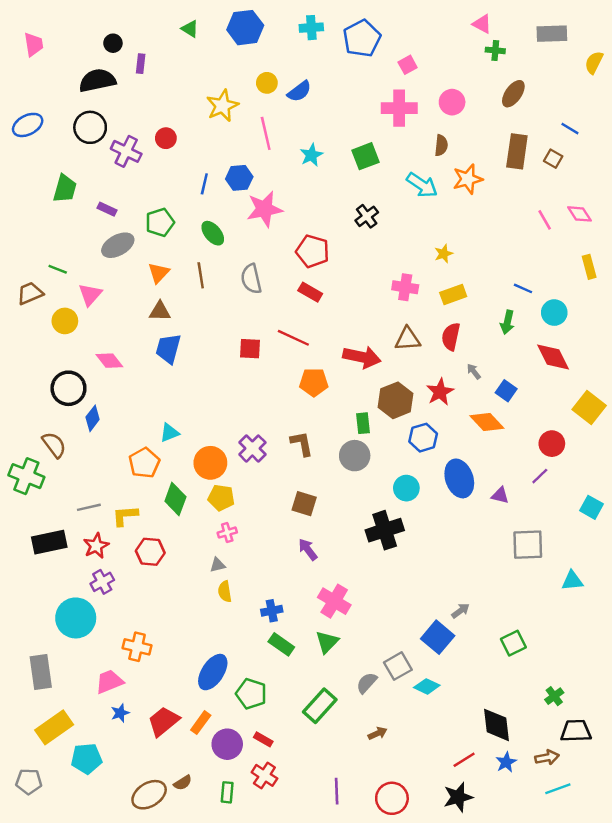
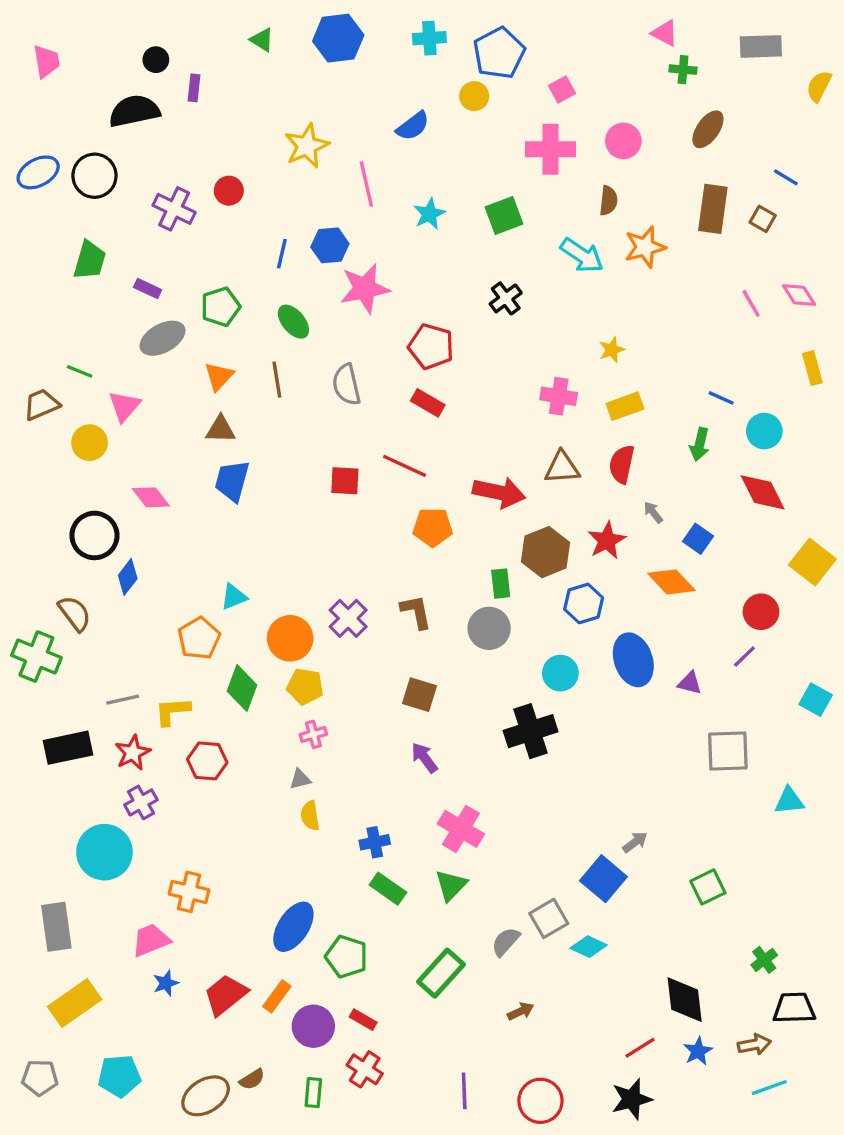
yellow circle: (267, 83) -> (474, 96), moved
black circle: (90, 127) -> (94, 176), moved
cyan pentagon: (87, 759) -> (119, 1076), moved

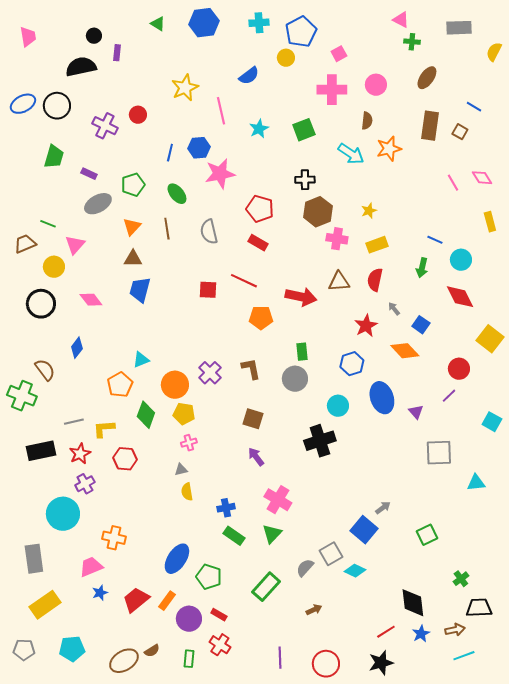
black cross: (506, 298) -> (305, 180), turned 36
black circle: (94, 535) -> (41, 304), moved
brown hexagon: (545, 552) -> (318, 212), moved
purple triangle: (690, 683) -> (416, 412), turned 35

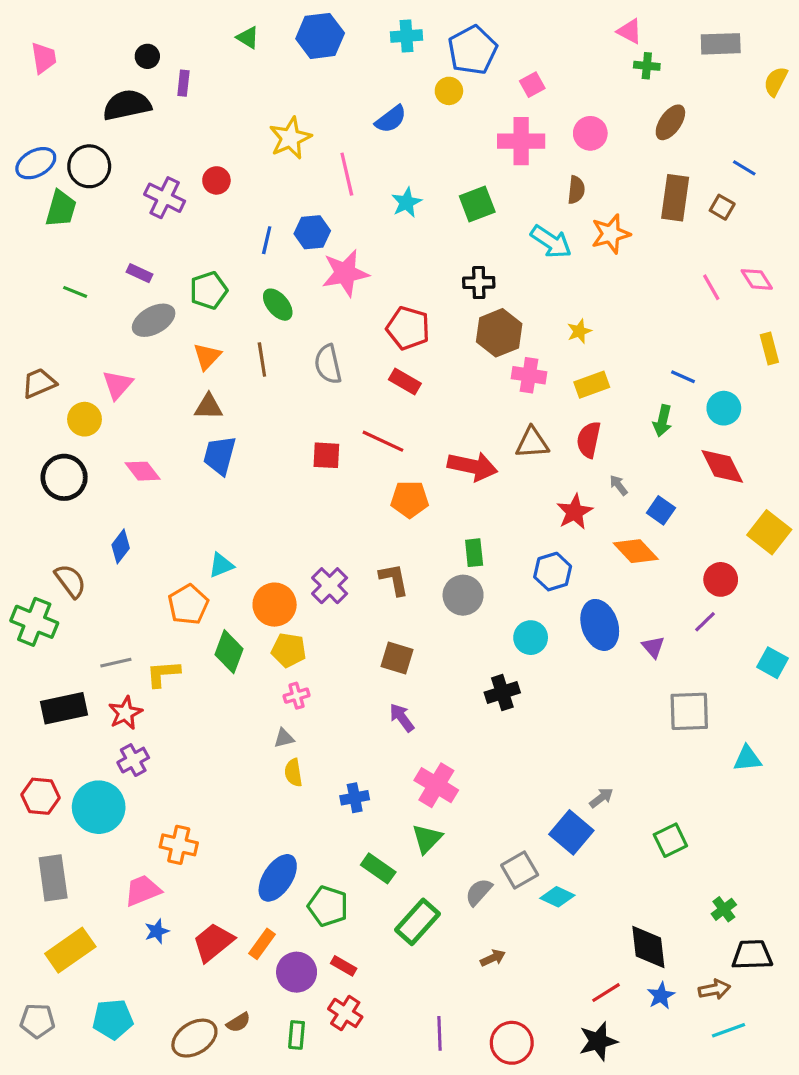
green trapezoid: (54, 157) -> (61, 209), moved
green line: (48, 224) -> (75, 292), moved
black cross: (320, 441) -> (502, 693), size x0.7
red hexagon: (125, 459) -> (41, 796), moved
green rectangle: (234, 536) -> (378, 868), moved

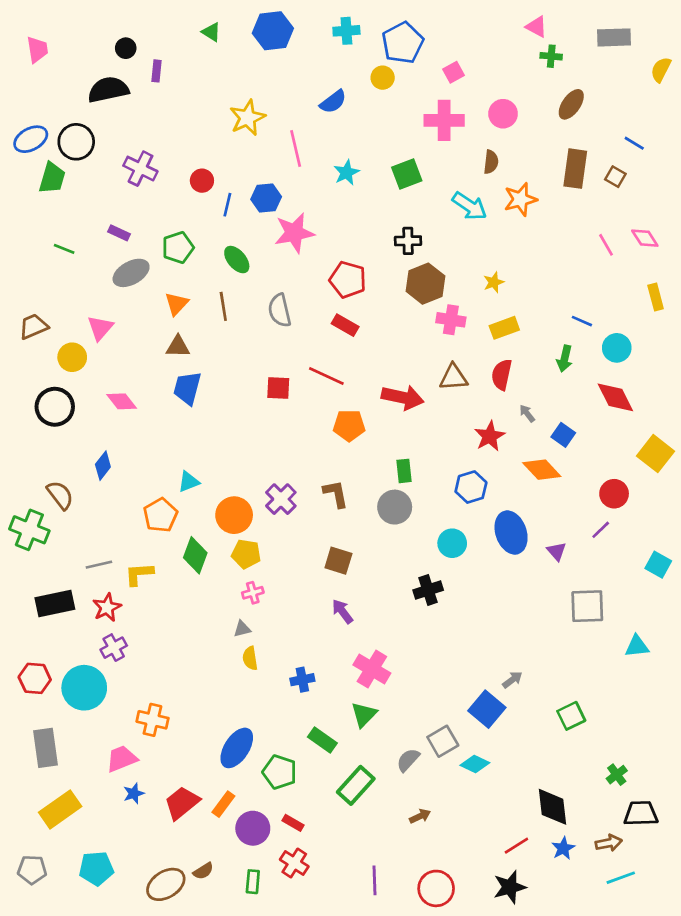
red circle: (216, 180) -> (202, 181), moved

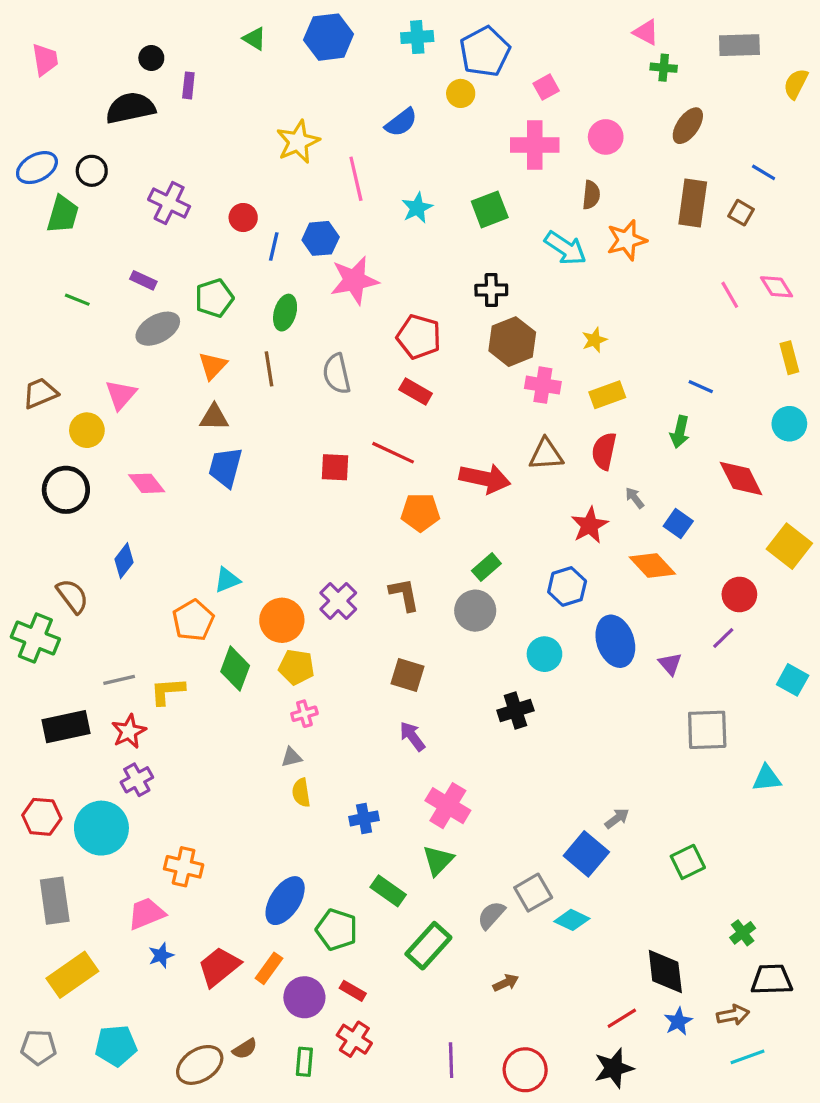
black circle: (76, 142) -> (92, 171), size x0.7
green ellipse: (237, 260) -> (285, 313), turned 56
cyan circle: (617, 348) -> (789, 424), moved
green rectangle: (404, 471) -> (486, 567), turned 55

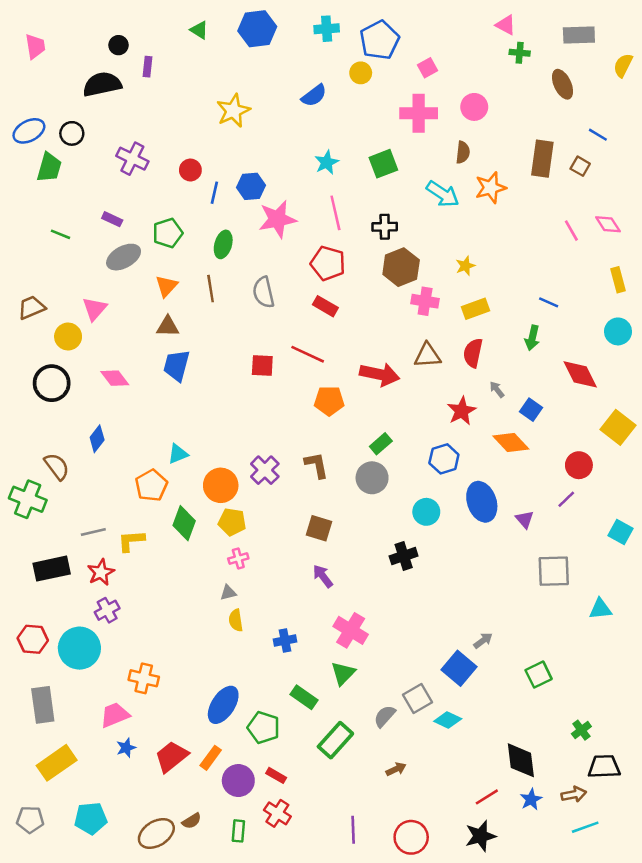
brown ellipse: (688, 126) -> (563, 84), moved, turned -60
pink line: (356, 179) -> (335, 213), moved

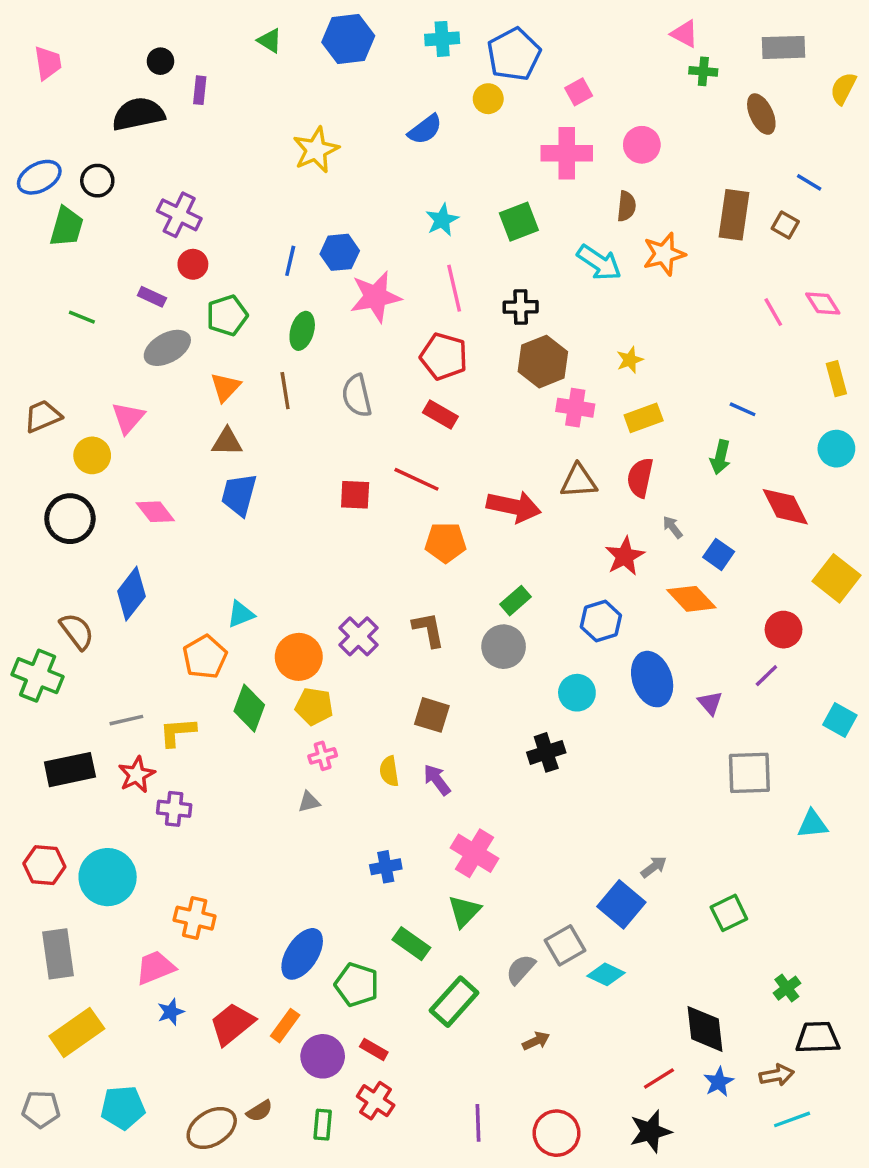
red circle: (190, 170) -> (193, 264), moved
blue diamond: (97, 439) -> (131, 594), size x1.4
purple cross: (107, 610) -> (174, 809), moved, turned 35
yellow semicircle: (236, 620) -> (389, 771), moved

